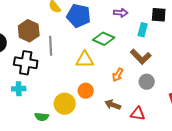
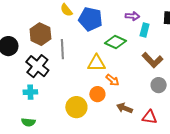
cyan rectangle: (143, 30) -> (145, 30), moved
black cross: (26, 63) -> (37, 66), turned 30
orange arrow: (118, 75) -> (112, 80), moved, turned -80
green semicircle: (42, 117) -> (28, 122), moved

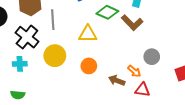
brown L-shape: (153, 60) -> (132, 23), moved
orange arrow: (112, 80) -> (134, 71), moved
yellow circle: (76, 107) -> (55, 56), moved

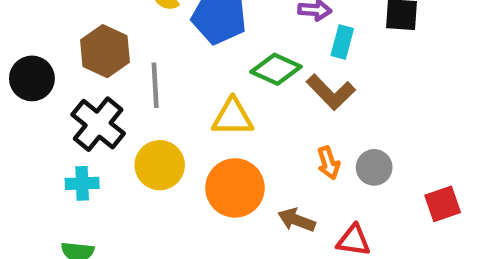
orange circle: (89, 66) -> (235, 188), size x1.6
orange arrow: (134, 71) -> (328, 163), moved, turned 32

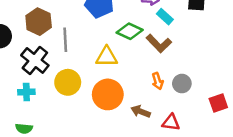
cyan rectangle: (342, 42) -> (165, 17), turned -63

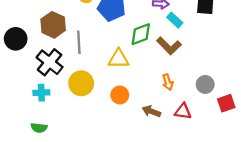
green diamond: (130, 31) -> (141, 34), turned -45
gray circle: (182, 84) -> (205, 84), moved
orange circle: (108, 94) -> (120, 95), size x0.6
red triangle: (171, 122) -> (183, 111), moved

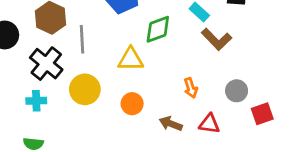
brown L-shape: (169, 46) -> (217, 39), moved

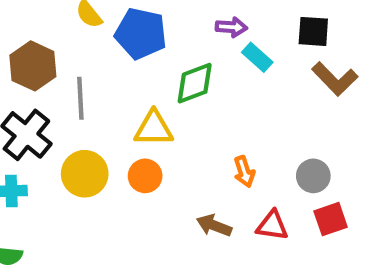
brown L-shape: (217, 39) -> (335, 79), moved
orange circle: (132, 104) -> (145, 176), moved
red square: (262, 114) -> (331, 219), moved

